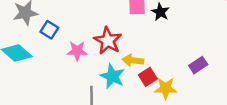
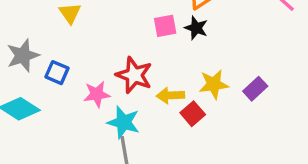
cyan star: (112, 76) -> (124, 122), moved
yellow star: (166, 88) -> (214, 84), moved

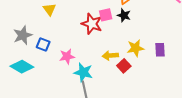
red star: (134, 75) -> (92, 24), moved
purple rectangle: (255, 89) -> (160, 50), turned -48

